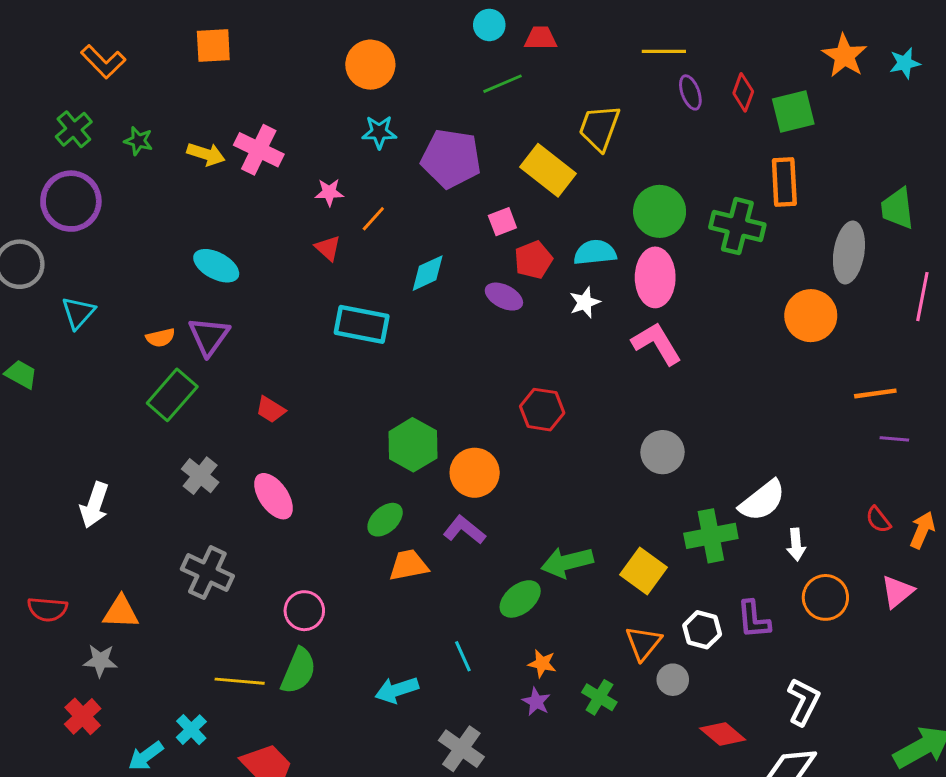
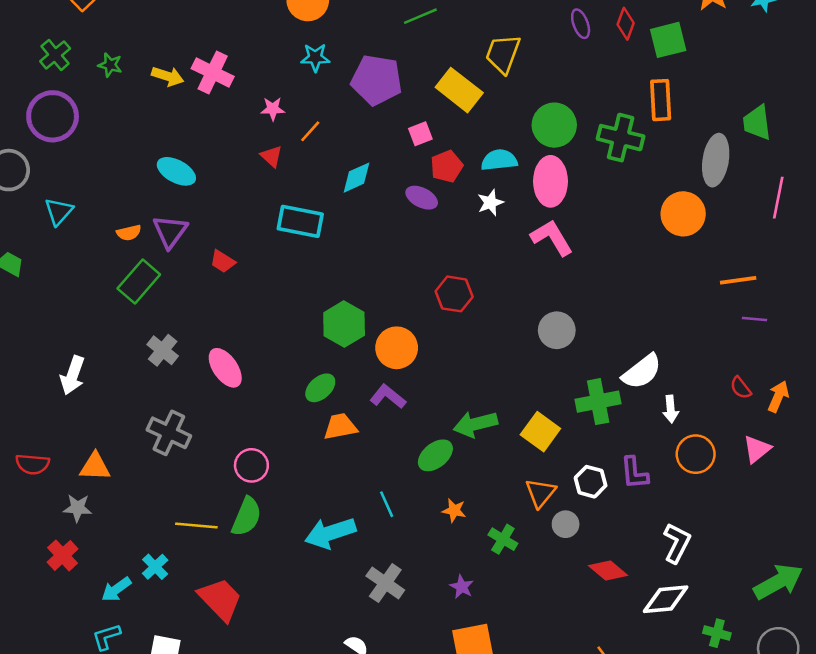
red trapezoid: (271, 410) -> (223, 261), moved
cyan arrow: (397, 690) -> (330, 533), size x1.4
purple star: (536, 702) -> (462, 587), moved

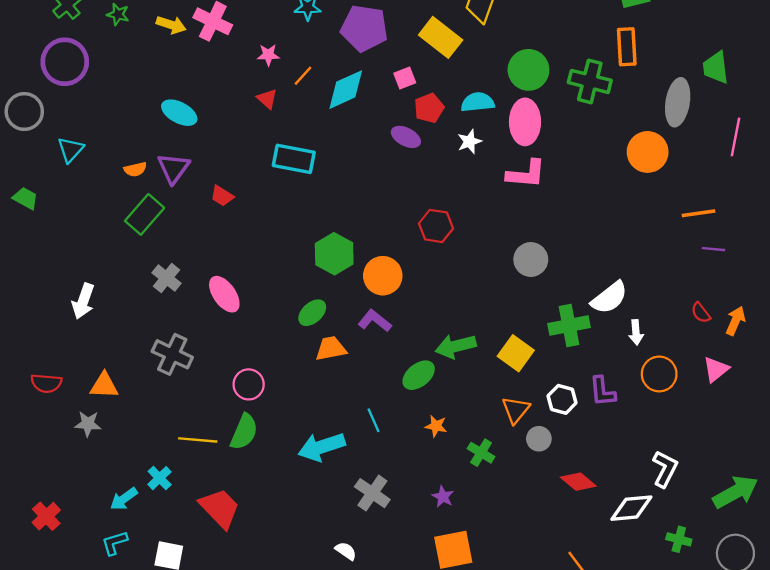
cyan diamond: (357, 178) -> (346, 90), moved, size x1.4
pink L-shape: (552, 238) -> (526, 174), turned 126
white L-shape: (677, 543) -> (665, 469), moved
red cross: (63, 555) -> (46, 516), moved

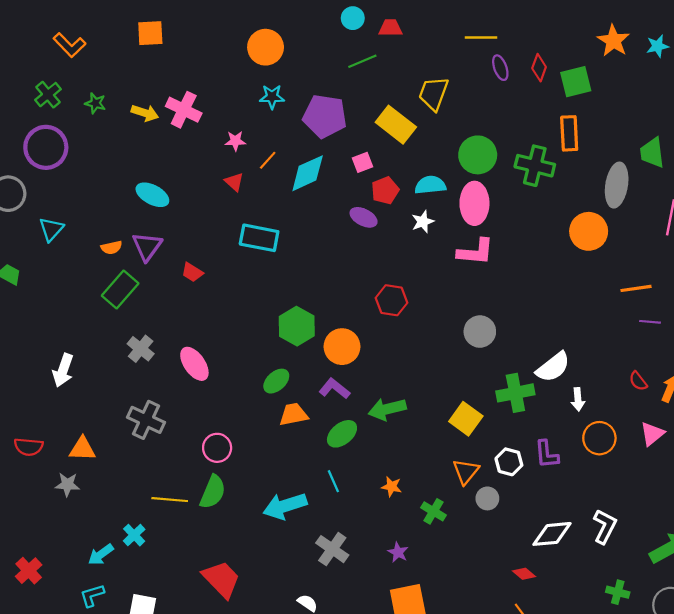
green arrow: (456, 346) -> (387, 409), moved
green ellipse: (419, 375) -> (342, 434), moved
red diamond: (578, 482) -> (524, 574), moved, size x0.7
red trapezoid: (220, 508) -> (221, 579), moved
white diamond: (631, 508) -> (552, 534), moved

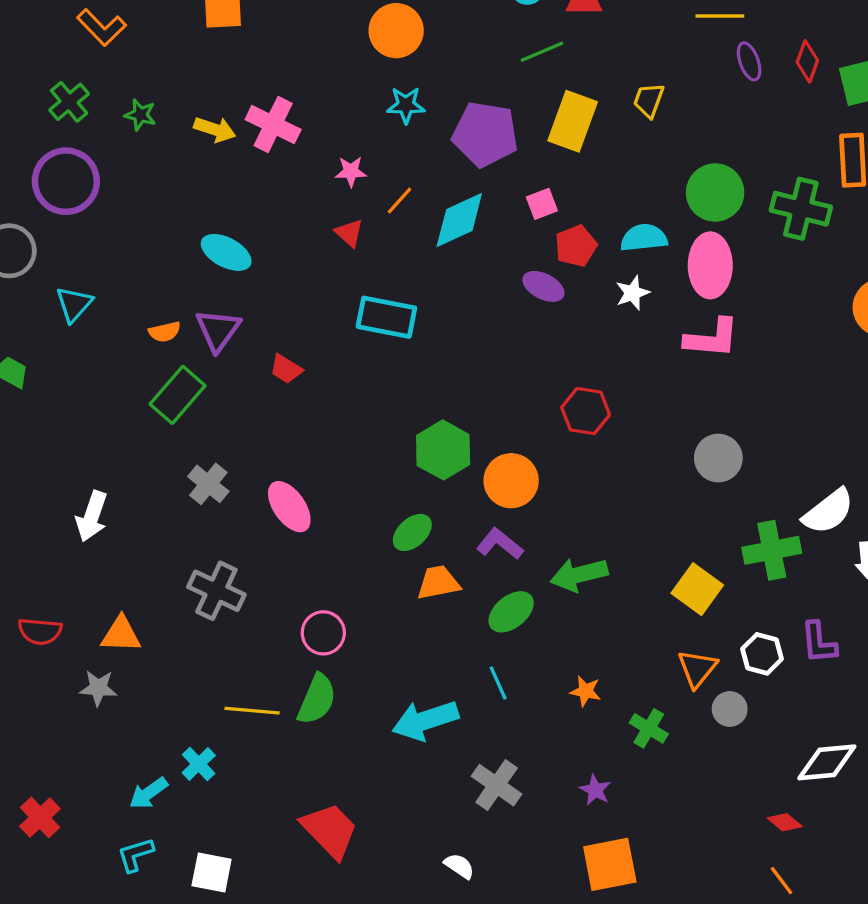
yellow trapezoid: (434, 93) -> (649, 100), size x0.7
yellow rectangle: (396, 125) -> (573, 121), moved, turned 72

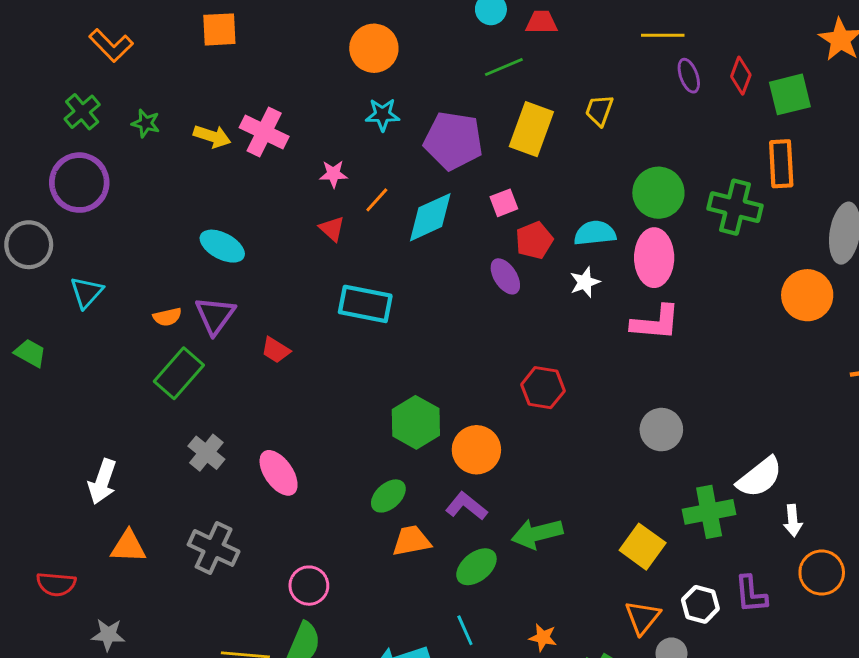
purple ellipse: (543, 286) -> (505, 276), turned 30
orange triangle: (121, 634) -> (128, 547), moved

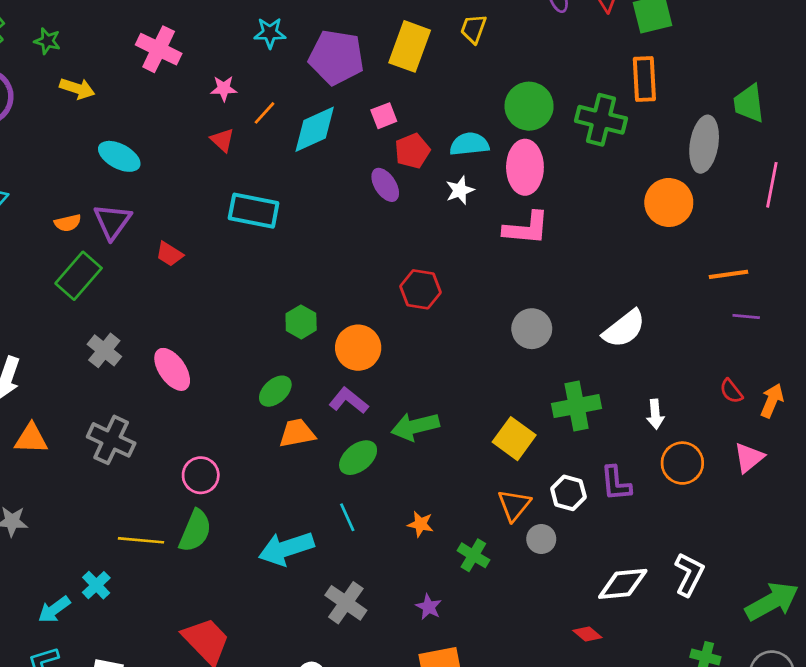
yellow arrow: (212, 136) -> (77, 89), moved
green hexagon: (416, 422) -> (301, 322), size x0.7
white semicircle: (760, 477) -> (624, 329), moved

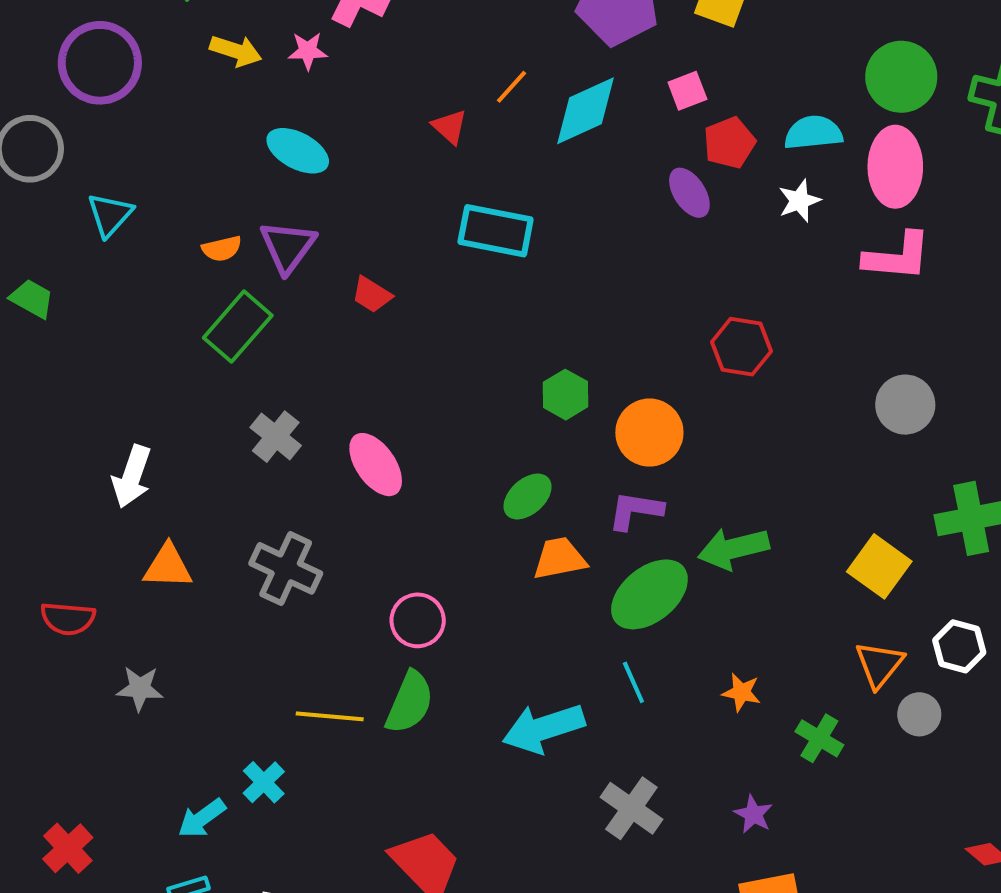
pink star: (224, 89) -> (308, 51), moved
purple L-shape: (349, 401) -> (635, 510), turned -30
green ellipse: (358, 458) -> (649, 594), size x1.4

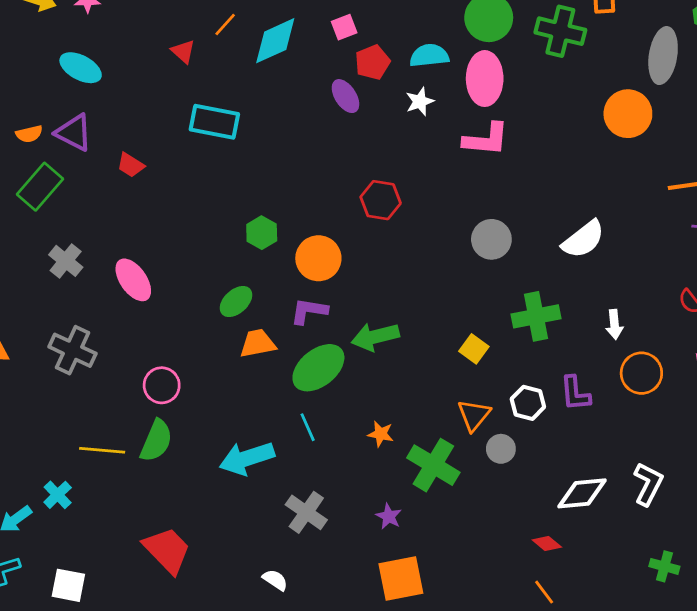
purple triangle: (288, 247) -> (74, 133), turned -39
yellow square: (879, 566) -> (474, 349), size x0.7
green cross: (819, 738) -> (433, 465), size x1.6

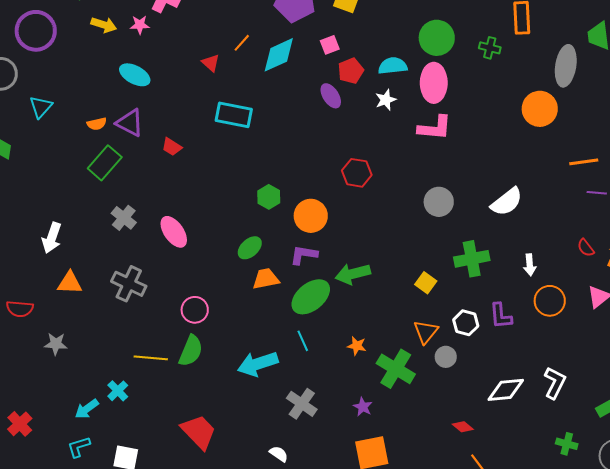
green cross: (560, 31) -> (490, 48), size x0.6
red diamond: (547, 543) -> (463, 427), moved

